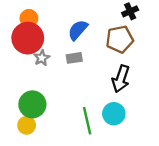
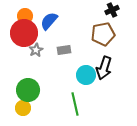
blue semicircle: (78, 30) -> (49, 21), moved
cyan circle: (114, 114) -> (86, 75), moved

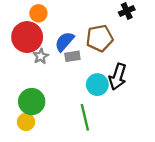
orange circle: (25, 16) -> (38, 13), moved
blue semicircle: (49, 21) -> (64, 42), moved
brown pentagon: (103, 34) -> (100, 38), moved

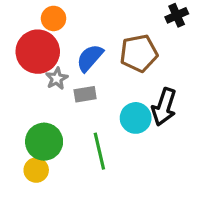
gray rectangle: (72, 56) -> (85, 94), moved
green line: (85, 117) -> (99, 151), moved

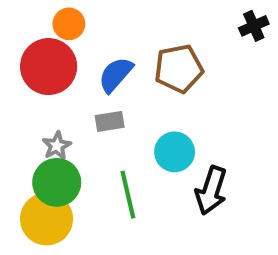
black cross: (177, 15) -> (254, 26), moved
gray star: (57, 78) -> (57, 146), moved
black arrow: (164, 107) -> (211, 190), moved
yellow circle: (36, 170) -> (47, 219), size x1.6

